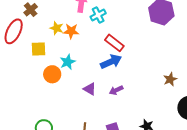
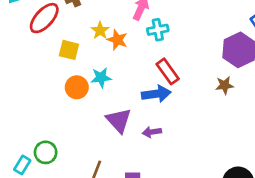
brown star: (170, 79) -> (225, 85), moved
purple triangle: (90, 89) -> (119, 120), size x1.5

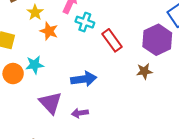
yellow star: (100, 30) -> (35, 12), moved
cyan cross: (158, 30) -> (85, 22), turned 30
red rectangle: (168, 71) -> (112, 40), moved

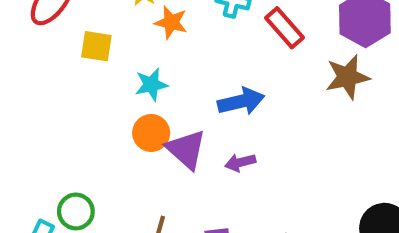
brown star: (144, 71) -> (347, 77), size x1.5
orange circle: (13, 74) -> (151, 133), moved

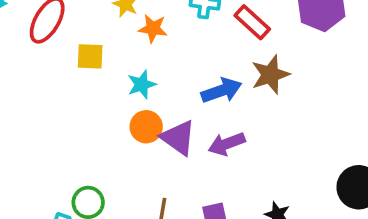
brown star: (347, 77) -> (270, 75), moved
purple arrow: (240, 162) -> (227, 144), size x1.4

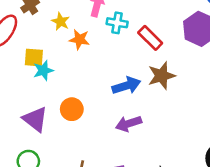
cyan star: (142, 85) -> (43, 70), moved
purple triangle: (178, 138) -> (35, 119), moved

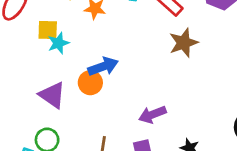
blue arrow: (126, 86) -> (103, 66), moved
purple arrow: (129, 124) -> (152, 114), moved

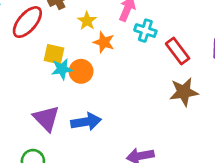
blue arrow: (103, 66) -> (86, 122), moved
orange circle: (90, 83) -> (81, 71), moved

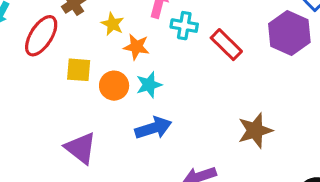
cyan star: (62, 69) -> (149, 85), moved
brown star: (184, 92) -> (255, 130), moved
blue arrow: (86, 122) -> (153, 128), moved

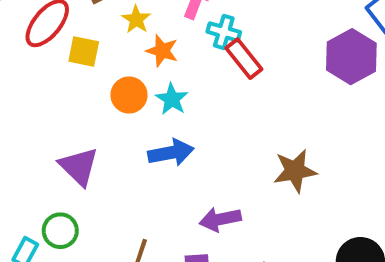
red rectangle: (226, 45) -> (244, 59), moved
yellow square: (79, 70) -> (84, 51), moved
cyan star: (149, 85) -> (172, 99), turned -30

